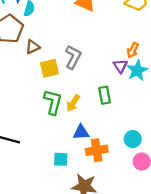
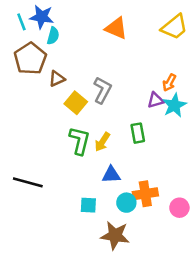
purple triangle: (120, 66) -> (155, 100), turned 48
yellow square: (50, 68) -> (76, 103), turned -36
cyan circle: (133, 139) -> (126, 203), moved
orange cross: (97, 150) -> (145, 194), moved

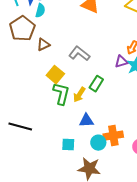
gray L-shape: (102, 90) -> (79, 54), turned -80
yellow square: (76, 103) -> (55, 75), moved
green rectangle: (138, 133) -> (96, 84), moved, turned 42

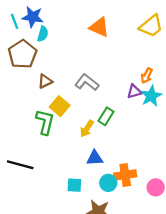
brown triangle: (43, 45) -> (45, 81), moved
green L-shape: (61, 94) -> (45, 122), moved

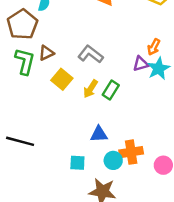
green L-shape: (45, 122) -> (25, 61), moved
yellow arrow: (87, 129) -> (91, 89), moved

